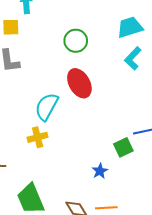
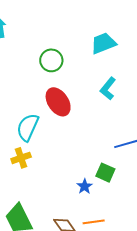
cyan L-shape: (133, 58) -> (108, 89), moved
green square: (123, 147) -> (105, 173), moved, turned -36

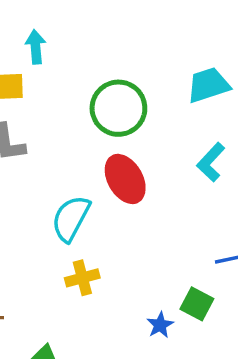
green circle: (51, 60) -> (118, 108), size x1.4
yellow cross: (21, 158) -> (82, 278), moved

